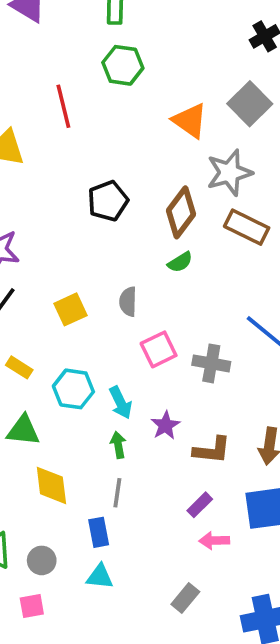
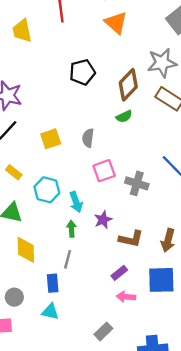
orange triangle: (190, 121) -> (116, 23), moved

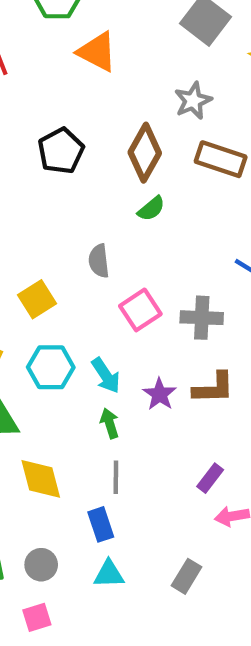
gray star: (162, 63) -> (193, 101), size x0.7
yellow square: (51, 139) -> (37, 299), moved
brown L-shape: (131, 239) -> (214, 388), moved
gray rectangle: (103, 331) -> (186, 576), moved

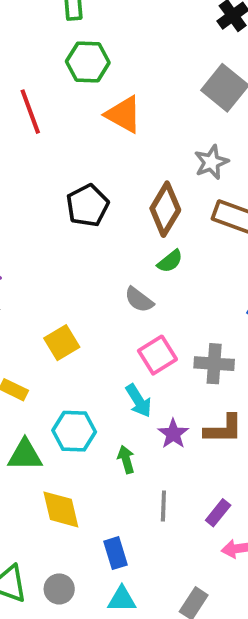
gray semicircle: (99, 261) -> (139, 300), moved, turned -48
cyan hexagon: (51, 367) -> (74, 431), moved
cyan arrow: (106, 375) -> (138, 401), moved
gray line: (116, 477) -> (163, 506), moved

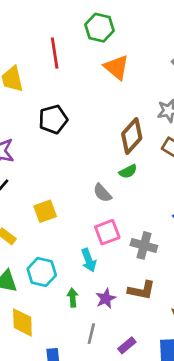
black pentagon: (88, 205) -> (53, 119), moved
purple star: (173, 434) -> (106, 298), moved

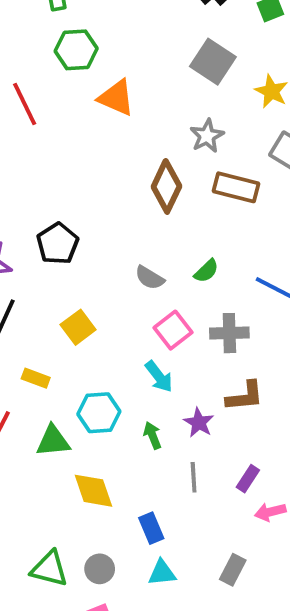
black pentagon: (53, 119) -> (58, 244), moved
green semicircle: (128, 171) -> (206, 271), moved

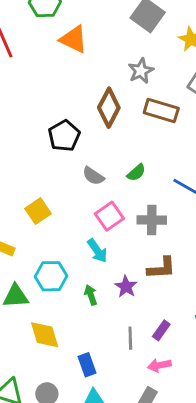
black pentagon: (58, 244) -> (64, 136), moved
gray line: (194, 477) -> (130, 338), moved
pink arrow: (270, 512) -> (159, 365), moved

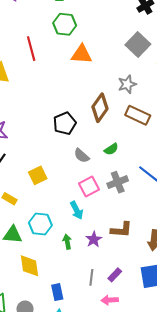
orange triangle: (74, 39) -> (82, 54), turned -30
green semicircle: (136, 173) -> (111, 149), moved
gray cross: (152, 220) -> (118, 182), moved, turned -30

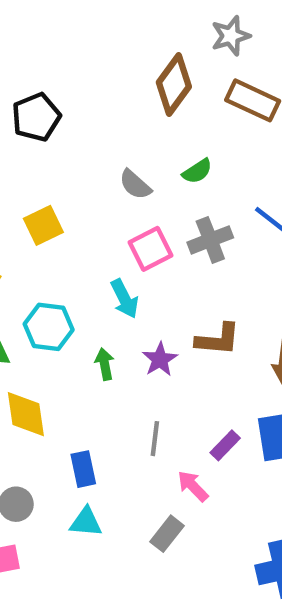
black pentagon: (65, 123) -> (36, 117), moved
purple rectangle: (115, 275) -> (225, 445), moved
pink arrow: (110, 300) -> (193, 486), turned 49

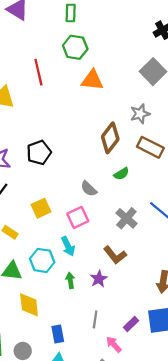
green semicircle: (197, 171) -> (121, 174), moved
gray cross: (210, 240) -> (126, 218), turned -30
pink square: (150, 249) -> (78, 217), moved
cyan arrow: (125, 299) -> (68, 246), moved
brown L-shape: (218, 339) -> (115, 255), moved, turned 45

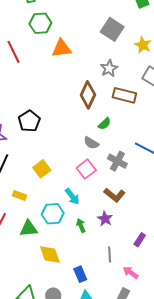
gray semicircle: (89, 189) -> (91, 143), moved
pink square: (78, 217) -> (86, 169), moved
purple rectangle: (131, 324) -> (140, 240), moved

